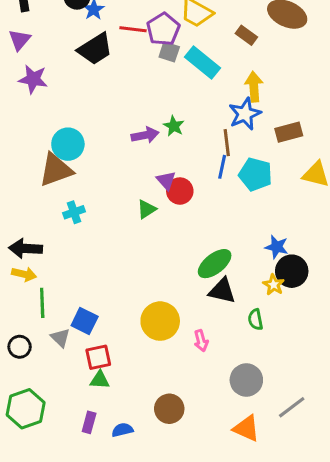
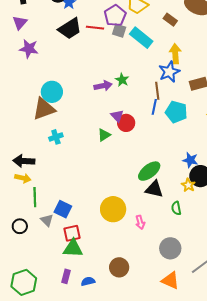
red line: (133, 29) -> (95, 28), moved
green triangle: (100, 380) -> (73, 248), size x1.5
green hexagon: (26, 409) -> (24, 282), moved

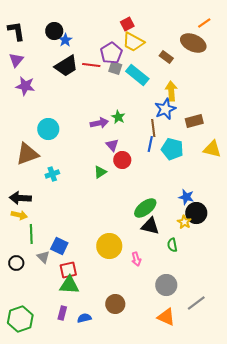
brown triangle: (44, 109) -> (27, 154), moved
purple triangle: (117, 116) -> (112, 145), moved

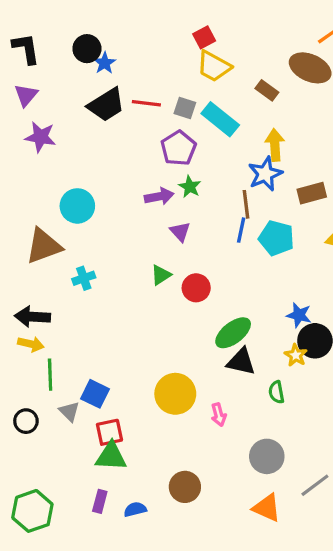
purple pentagon: (111, 53) -> (178, 148), moved
red circle: (122, 160) -> (196, 288), moved

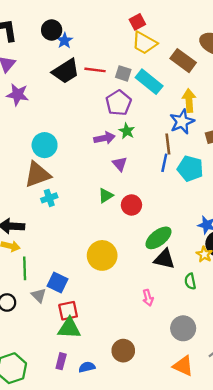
brown rectangle: (267, 90) -> (183, 61), size x1.5
brown triangle: (44, 246) -> (38, 174), moved
yellow circle: (175, 394) -> (102, 255), moved

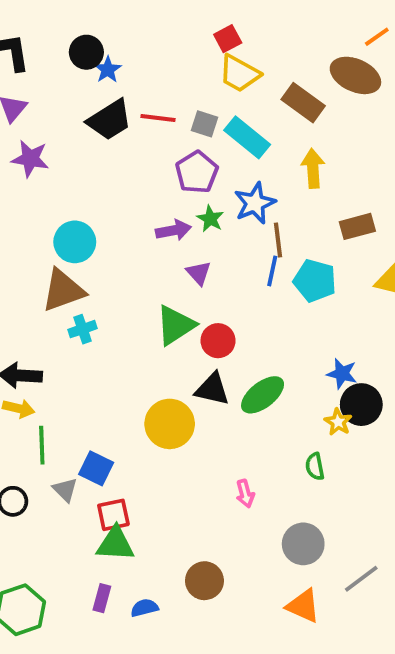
blue star: (182, 122) -> (255, 203), moved
green triangle: (106, 196) -> (175, 325), size x1.6
black triangle: (164, 259) -> (212, 389), moved

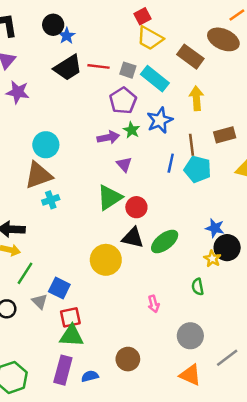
brown line: (278, 240) -> (192, 145), moved
green line: (42, 445) -> (25, 273), turned 35
purple rectangle: (102, 598) -> (63, 370), size x1.6

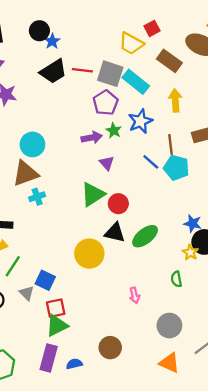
red square: (143, 16) -> (152, 28), moved
gray square: (128, 70) -> (110, 74), size x1.6
blue line: (171, 163) -> (151, 162), turned -60
green triangle: (72, 336) -> (57, 326), turned -30

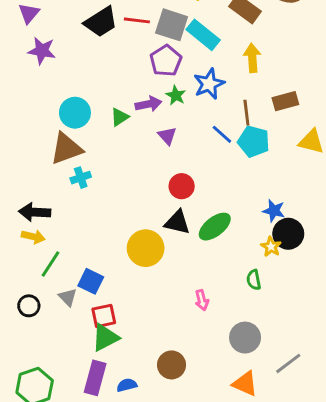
green triangle: (93, 194) -> (120, 117), moved, size x0.6

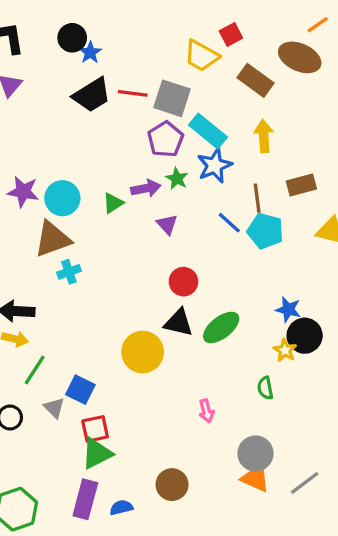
cyan rectangle: (203, 35) -> (208, 131), moved
purple star: (42, 51) -> (23, 192), moved
orange triangle: (245, 384) -> (255, 478), moved

